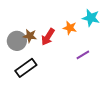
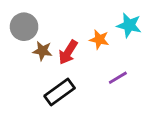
gray circle: (17, 41) -> (24, 27), moved
black rectangle: (26, 68) -> (60, 92), moved

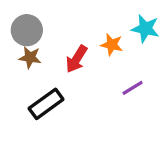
brown star: (42, 51) -> (30, 57), moved
black rectangle: (60, 92) -> (46, 104), moved

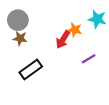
red arrow: (76, 59) -> (63, 39), moved

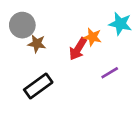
brown star: (20, 38) -> (37, 44), moved

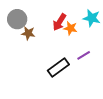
red arrow: (78, 49) -> (59, 22), moved
black rectangle: (38, 86) -> (58, 67), moved

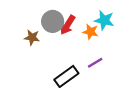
gray circle: (17, 19) -> (53, 21), moved
orange star: (71, 28) -> (90, 32), moved

